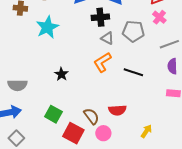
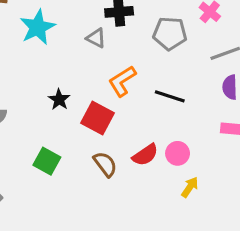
gray triangle: (107, 38) -> (96, 38), moved
red semicircle: (117, 110) -> (145, 155), turned -30
red square: (73, 133) -> (98, 118), moved
pink circle: (103, 133) -> (178, 153), moved

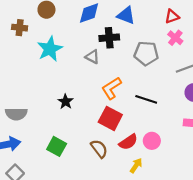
red square: (98, 118) -> (110, 118), moved
yellow arrow: (190, 187) -> (136, 165), moved

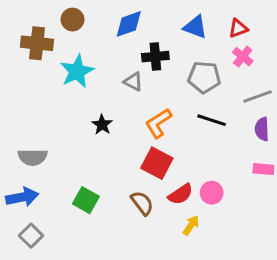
blue triangle: (126, 15) -> (195, 27), moved
brown cross: (20, 28) -> (37, 43), size x1.5
black line: (146, 99) -> (212, 120), moved
black star: (66, 102) -> (102, 125), moved

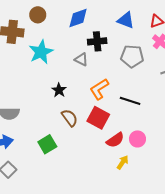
black line: (212, 120) -> (130, 101), moved
green square: (86, 200) -> (47, 144), turned 30
brown semicircle: (142, 203) -> (70, 118), moved

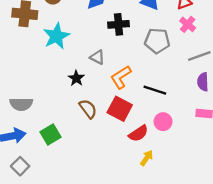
gray triangle: (81, 59) -> (97, 57), moved
pink circle: (137, 139) -> (163, 122), moved
green square: (47, 144) -> (51, 135), moved

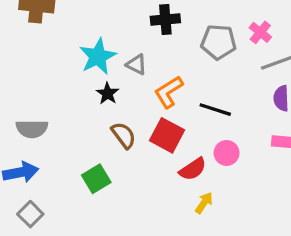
pink cross: (188, 24) -> (260, 32), moved
cyan star: (56, 36) -> (98, 56), moved
green square: (51, 135) -> (96, 179), moved

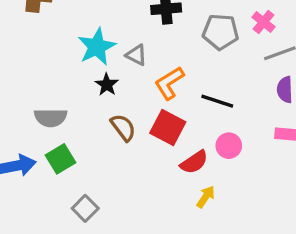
gray semicircle: (32, 129) -> (51, 118), moved
green square: (96, 179) -> (61, 159), moved
gray square: (30, 214) -> (85, 208), moved

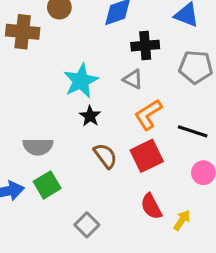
gray triangle: (136, 55) -> (133, 79), moved
red square: (168, 128) -> (147, 156), turned 36
red semicircle: (194, 162) -> (151, 206), moved, turned 96
gray square: (85, 208) -> (87, 225), moved

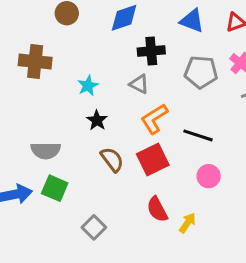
brown cross: (23, 32) -> (35, 61), moved
cyan star: (81, 81) -> (88, 86), size x0.6
green square: (47, 185) -> (55, 188), turned -36

